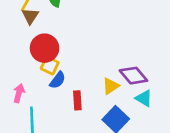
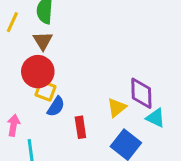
brown triangle: (30, 16) -> (43, 41), moved
purple diamond: (133, 76) -> (141, 93), turned 44

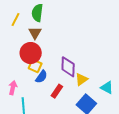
purple diamond: (141, 93) -> (68, 67), moved
red rectangle: (80, 127) -> (57, 91), turned 40

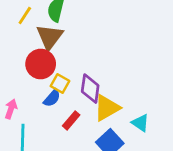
brown triangle: (35, 33) -> (50, 37), size x1.5
yellow square: (35, 66) -> (60, 84), moved
yellow triangle: (82, 79) -> (107, 108), size x1.5

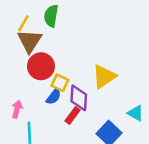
brown triangle: (50, 37) -> (30, 41), moved
purple diamond: (90, 89) -> (79, 98), moved
yellow triangle: (107, 108) -> (104, 76), moved

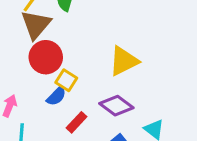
yellow triangle: (104, 76) -> (124, 61), moved
purple diamond: (79, 98) -> (116, 106), moved, turned -64

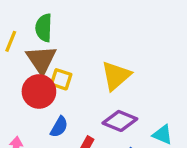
brown triangle: (36, 25) -> (41, 60), moved
yellow square: (66, 80) -> (61, 79), moved

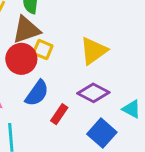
brown triangle: (41, 60) -> (26, 30), turned 40
blue semicircle: (59, 127) -> (37, 93), size x1.4

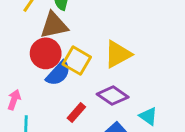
yellow square: (43, 49) -> (77, 61), moved, size x1.4
blue semicircle: (37, 93) -> (58, 73), moved

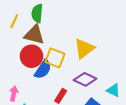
brown triangle: (54, 25) -> (34, 35), turned 35

